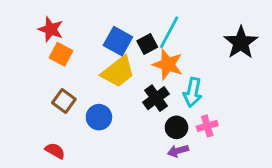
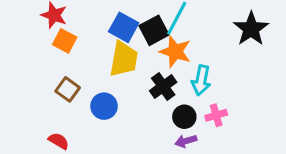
black square: (147, 44) -> (154, 30), size x1.4
yellow trapezoid: (118, 72) -> (124, 59), turned -42

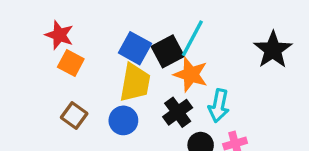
blue circle: (104, 106) -> (123, 120), moved

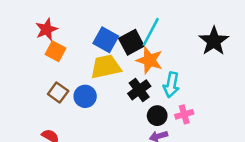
red star: (59, 35) -> (47, 29), turned 30
yellow trapezoid: (135, 83) -> (106, 67), turned -112
blue circle: (123, 120) -> (85, 96), moved

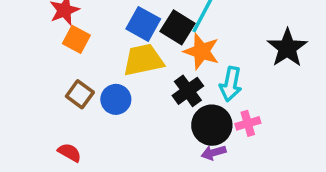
black star: (214, 41) -> (287, 48), moved
black square: (131, 42) -> (178, 27), turned -30
black circle: (157, 116) -> (212, 125), size x1.5

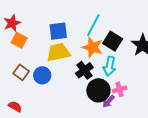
blue square: (143, 24) -> (58, 31), turned -36
black square: (178, 27) -> (113, 41), moved
purple arrow: (214, 153) -> (109, 101), moved, turned -32

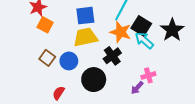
cyan arrow: (110, 66) -> (144, 40), moved, turned 120
black circle: (98, 90) -> (94, 80), moved
red semicircle: (15, 106) -> (59, 93), moved, turned -88

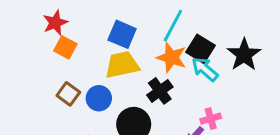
blue square: (85, 16) -> (122, 34), turned 30

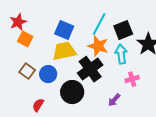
black square: (201, 49) -> (123, 30), moved, turned 36
cyan arrow: (205, 69) -> (121, 54), turned 42
black cross: (160, 91) -> (90, 69), size x1.4
pink cross: (211, 119) -> (132, 79), moved

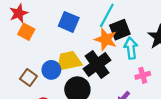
black square: (123, 30) -> (120, 30), moved
yellow trapezoid: (64, 51) -> (69, 61), moved
brown square: (27, 71) -> (28, 78), moved

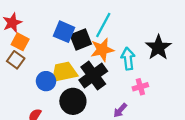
black square: (120, 30) -> (81, 40), moved
orange star: (106, 39) -> (102, 50), turned -30
brown square: (28, 78) -> (16, 60), moved

